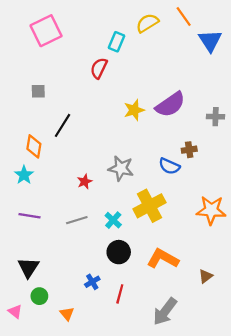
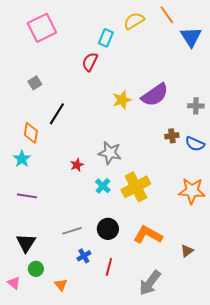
gray square: (38, 91) -> (35, 83), turned -32
blue semicircle: (169, 166) -> (195, 144), moved
gray line: (77, 220) -> (72, 231), moved
cyan cross: (113, 220) -> (103, 186), moved

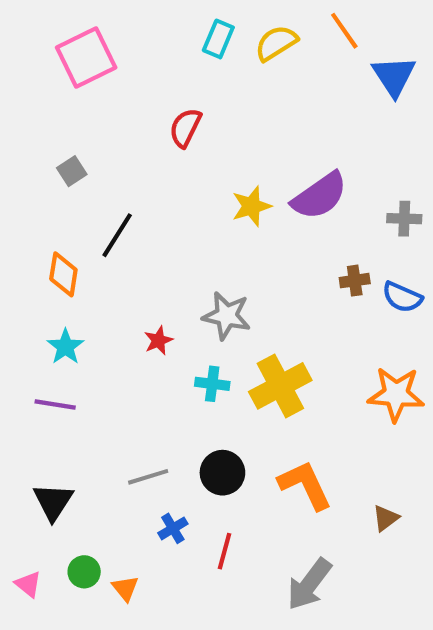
cyan rectangle: (106, 38) -> (218, 39), moved
cyan star: (22, 159) -> (65, 347), moved
cyan cross: (103, 186) -> (212, 384), turned -35
orange L-shape: (148, 235) -> (305, 485), turned 36
green circle: (36, 269) -> (84, 572), moved

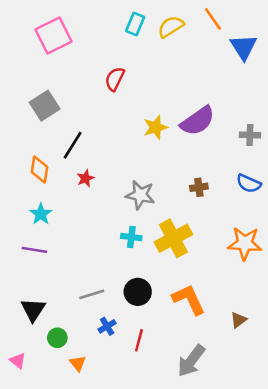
gray square: (72, 171) -> (45, 106), size x1.6
brown cross: (355, 281) -> (199, 187), moved
red star: (158, 340) -> (85, 178), moved
green circle: (84, 572) -> (57, 338), moved

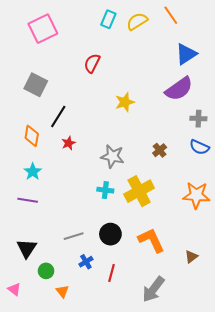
blue triangle: (244, 47) -> (186, 54), moved, turned 30
gray square: (45, 106) -> (36, 85), turned -30
purple semicircle: (198, 121) -> (179, 89), moved
gray cross: (250, 135) -> (198, 119), moved
brown cross: (199, 187) -> (160, 150), turned -32

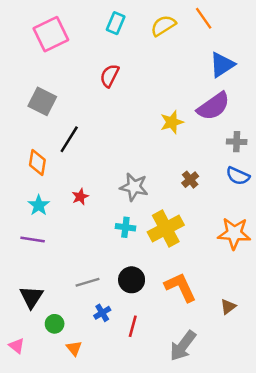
cyan rectangle: (108, 19) -> (116, 23), moved
yellow star: (125, 102) -> (172, 122), moved
red star: (69, 143) -> (80, 197), moved

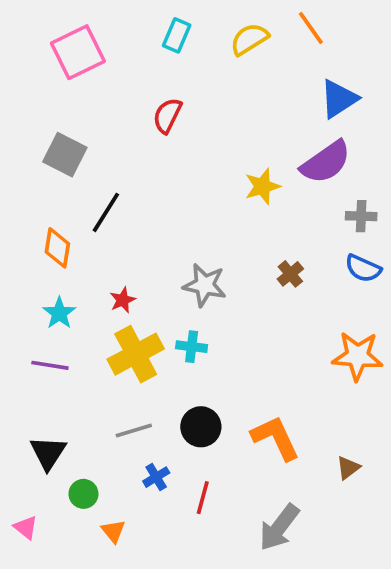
yellow cross: (166, 228) -> (136, 354), moved

